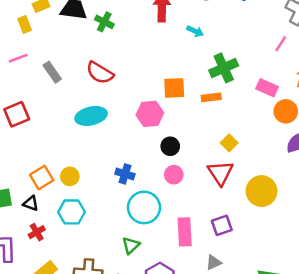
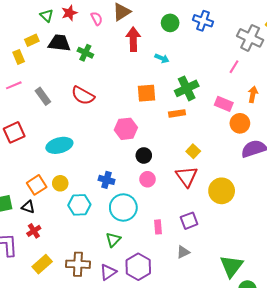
orange square: (174, 88) -> (146, 93), moved
cyan ellipse: (91, 116) -> (59, 145), moved
cyan hexagon: (71, 212) -> (79, 205), moved
pink rectangle: (185, 232) -> (158, 227), size x0.6

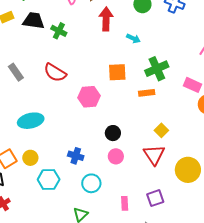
pink hexagon: (126, 129) -> (89, 97), moved
cyan circle: (123, 208) -> (91, 183), size x0.7

